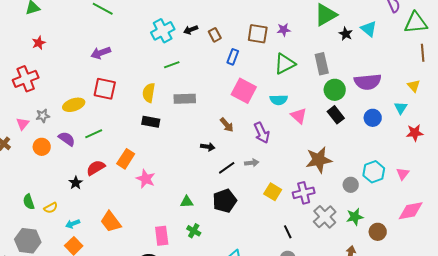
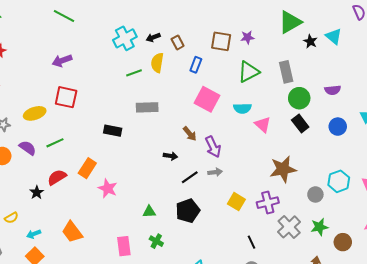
purple semicircle: (368, 82) -> (333, 90), size x0.6
yellow semicircle: (149, 93) -> (157, 63), moved
purple arrow: (262, 133) -> (213, 147), moved

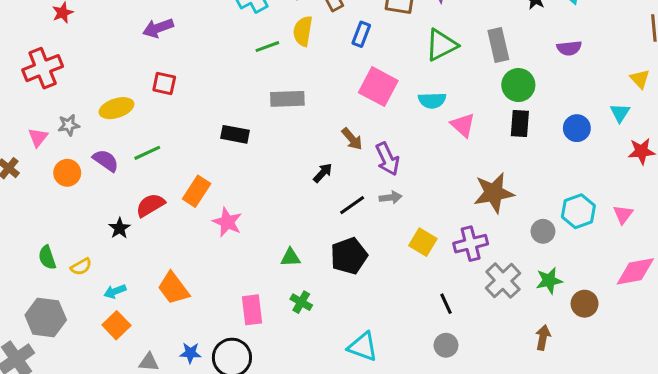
purple semicircle: (333, 90) -> (569, 48), moved
red square: (66, 97) -> (164, 83), size x0.7
black rectangle: (300, 124) -> (520, 124), turned 42
black arrow: (170, 156) -> (323, 173), turned -56

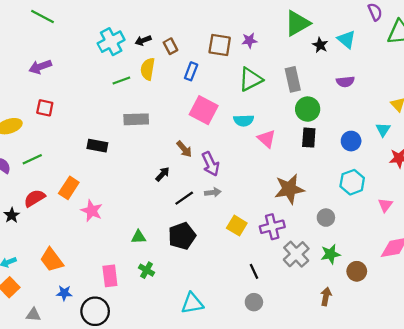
cyan hexagon: (578, 211) -> (352, 182), moved
cyan triangle: (363, 347) -> (192, 303), turned -30
blue star: (190, 353) -> (64, 293), moved

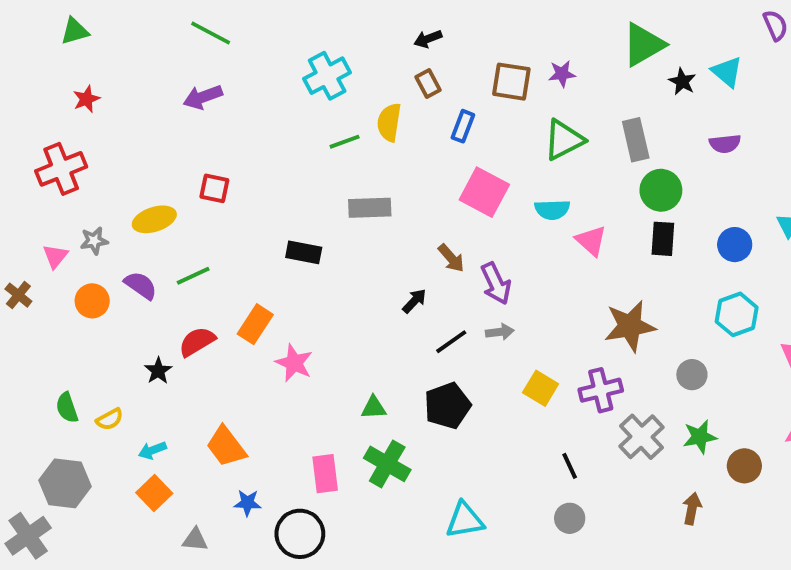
black arrow: (143, 40) -> (428, 39), moved
purple arrow: (40, 67) -> (203, 97), moved
green cross: (147, 270) -> (387, 464), size x1.6

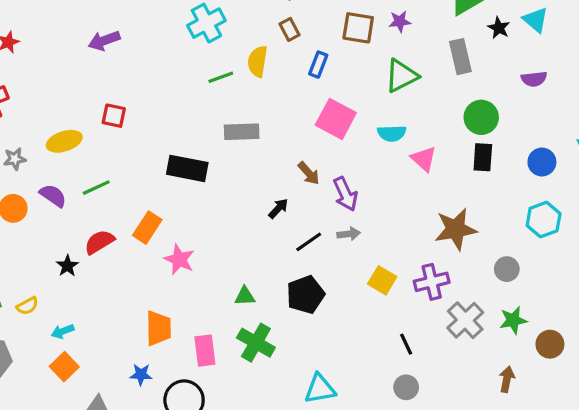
gray rectangle: (636, 140) -> (460, 57), moved
black rectangle: (304, 252) -> (187, 168), size x1.4
orange trapezoid: (226, 446) -> (158, 328), moved, turned -144

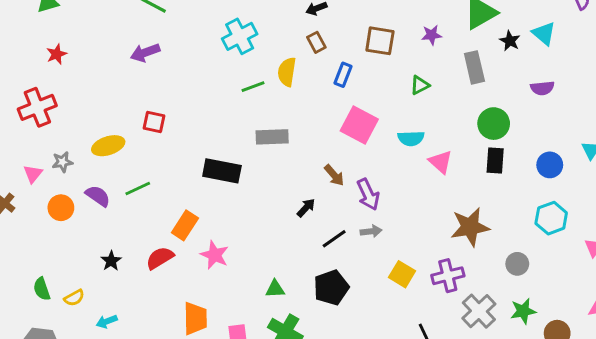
purple star: (400, 21) -> (432, 35), moved
green triangle: (401, 76) -> (420, 85), size x0.6
red semicircle: (99, 242) -> (160, 258), moved

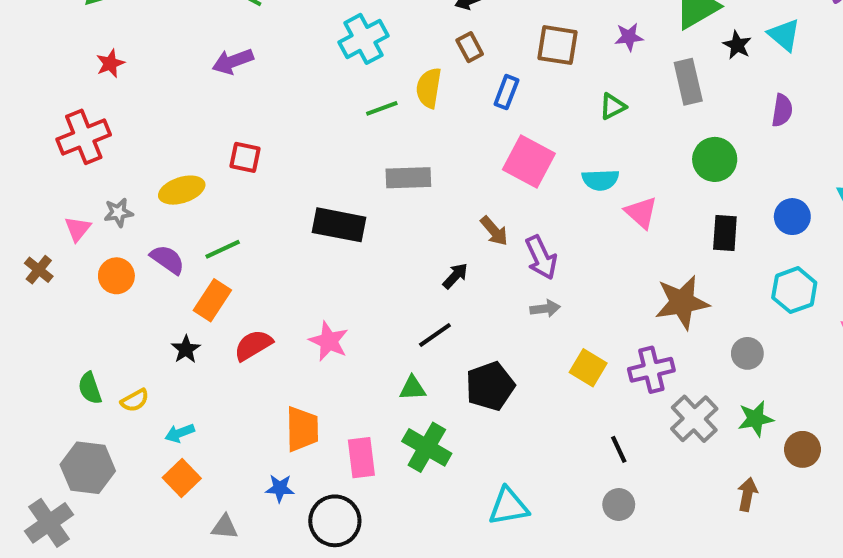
purple semicircle: (542, 88) -> (782, 110), turned -75
black rectangle: (495, 160) -> (725, 233), moved
orange rectangle: (185, 225) -> (212, 300), moved
black line: (334, 239) -> (435, 335), moved

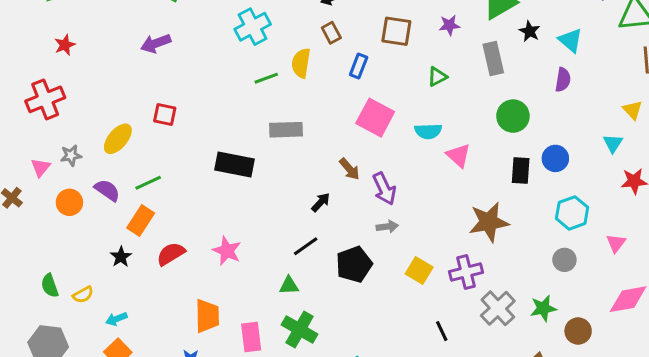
cyan triangle: (784, 35) -> (571, 40), moved
yellow ellipse: (182, 190) -> (118, 139), turned -32
blue circle: (792, 217) -> (555, 158), moved
gray circle: (747, 353) -> (564, 260), moved
black pentagon: (490, 386) -> (354, 264), moved

